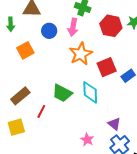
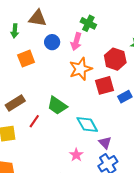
red hexagon: (111, 26) -> (115, 59), moved
cyan diamond: (90, 92) -> (87, 124), moved, turned -35

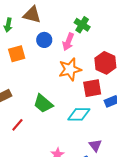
red line: (34, 121) -> (17, 125), moved
cyan diamond: (87, 124) -> (79, 114), moved, turned -65
purple triangle: (105, 143) -> (95, 145), moved

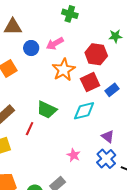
green cross: (82, 25) -> (70, 14), moved
pink arrow: (68, 42) -> (55, 44), turned 54
red line: (17, 125) -> (30, 129), moved

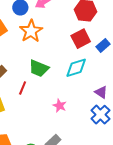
orange star: (64, 70) -> (31, 31), moved
pink star: (74, 155) -> (60, 106), moved

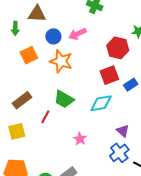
orange star: (31, 31) -> (61, 61), turned -30

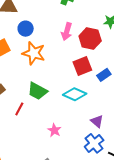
pink arrow: (77, 34) -> (67, 32), moved, turned -48
cyan diamond: (101, 103) -> (75, 94), turned 35

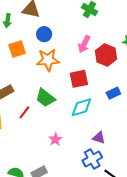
orange star: (34, 53) -> (48, 60), turned -30
red square: (82, 66) -> (79, 79), moved
cyan diamond: (75, 94) -> (81, 107), turned -50
purple triangle: (97, 121) -> (99, 138), turned -32

